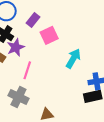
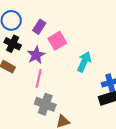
purple star: (16, 47) -> (36, 55), moved
gray cross: (18, 97) -> (45, 104), moved

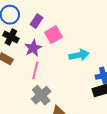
cyan arrow: (84, 62) -> (79, 55), turned 54
gray cross: (45, 104) -> (41, 95), turned 30

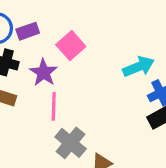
purple rectangle: (37, 21) -> (28, 31), moved, turned 48
cyan arrow: (79, 55) -> (139, 67), moved

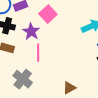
gray cross: (71, 143) -> (23, 79), moved

